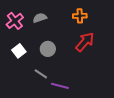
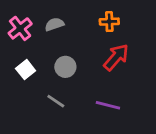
purple line: (60, 86) -> (108, 105), moved

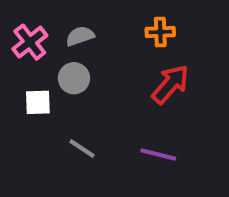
gray circle: (65, 67) -> (74, 78), moved
white square: (26, 70) -> (38, 102), turned 36

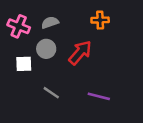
pink cross: (30, 42) -> (19, 26), turned -30
red arrow: (170, 84) -> (80, 53), moved

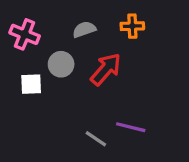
gray semicircle: (50, 23) -> (84, 29), moved
gray line: (51, 93) -> (96, 139), moved

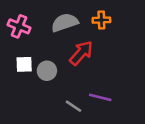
gray semicircle: (84, 29) -> (65, 23), size x1.5
gray circle: (61, 64) -> (47, 71), moved

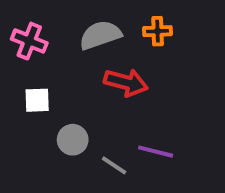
red arrow: (81, 53) -> (126, 82), turned 64
gray circle: (47, 71) -> (73, 140), moved

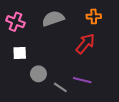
orange cross: (158, 31) -> (94, 16), moved
red arrow: (126, 82) -> (85, 44), moved, turned -65

